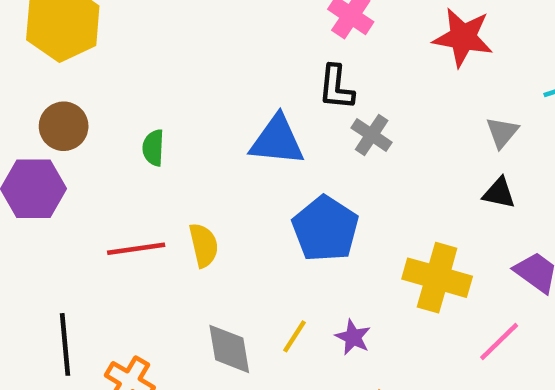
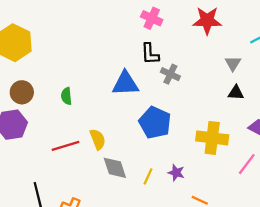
gray diamond: (229, 349) -> (115, 168), moved

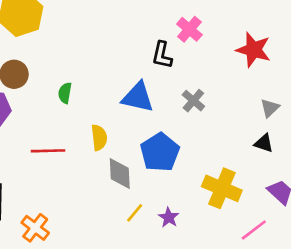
black L-shape: (150, 54) -> (162, 55), moved
yellow semicircle: (98, 139) -> (99, 138), moved
gray diamond: (115, 168) -> (120, 174), moved

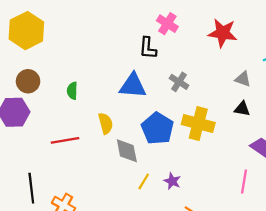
gray triangle: (270, 108) -> (243, 79), turned -49
yellow cross: (222, 188) -> (198, 124), moved
pink line: (254, 230) -> (244, 181), turned -35

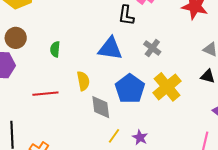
yellow cross: (198, 124) -> (167, 87), turned 32

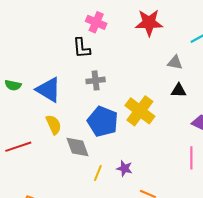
blue triangle: (110, 48) -> (49, 90), moved, turned 36
gray cross: (152, 48) -> (96, 80), moved, turned -30
green semicircle: (55, 49) -> (13, 85), moved, turned -70

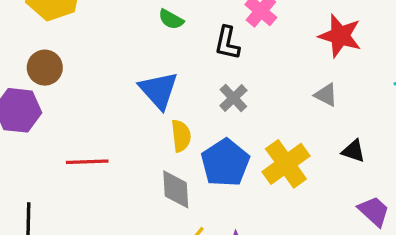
gray triangle: (175, 63) -> (326, 95), moved
gray cross: (96, 80) -> (233, 98), turned 36
green semicircle: (13, 85) -> (171, 19), moved
yellow semicircle: (54, 125) -> (181, 136), moved

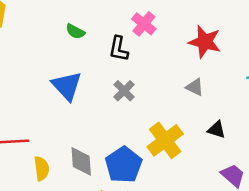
yellow semicircle: (181, 136) -> (42, 168), moved
blue pentagon: (225, 163) -> (124, 165), moved

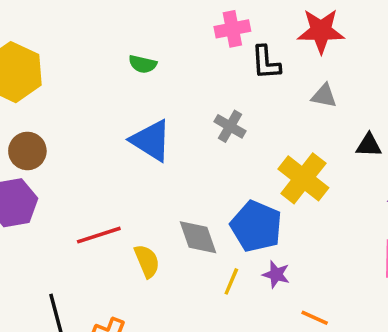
pink cross: (144, 24) -> (232, 29), turned -35
black L-shape: (119, 49) -> (266, 62), moved

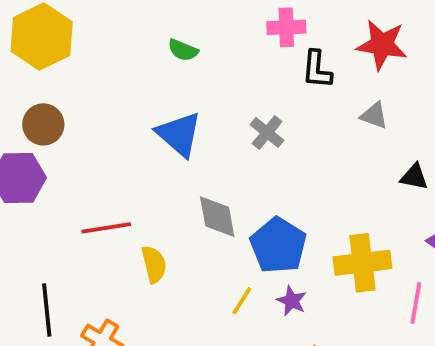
yellow cross: (303, 178) -> (362, 263), moved, turned 36
gray diamond: (198, 237) -> (217, 217), moved

